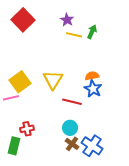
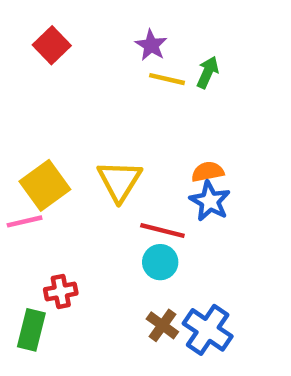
red square: (23, 20) -> (52, 45), size x0.7
cyan circle: (70, 128) -> (160, 262), moved

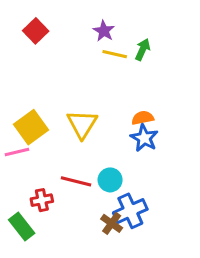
red line: (162, 230) -> (76, 181), moved
green rectangle: (31, 330) -> (22, 226), turned -52
blue cross: (208, 330) -> (130, 211), moved, turned 32

